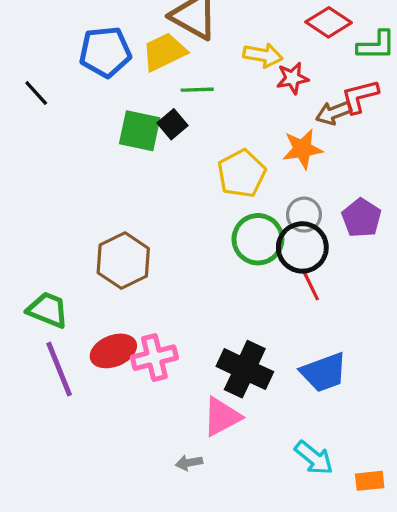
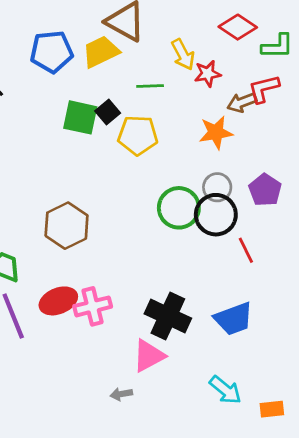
yellow arrow: (263, 55) -> (183, 54), turned 52
green line: (197, 90) -> (150, 86), moved
yellow pentagon: (242, 173) -> (138, 135), moved, turned 30
red line: (311, 285) -> (246, 250), moved

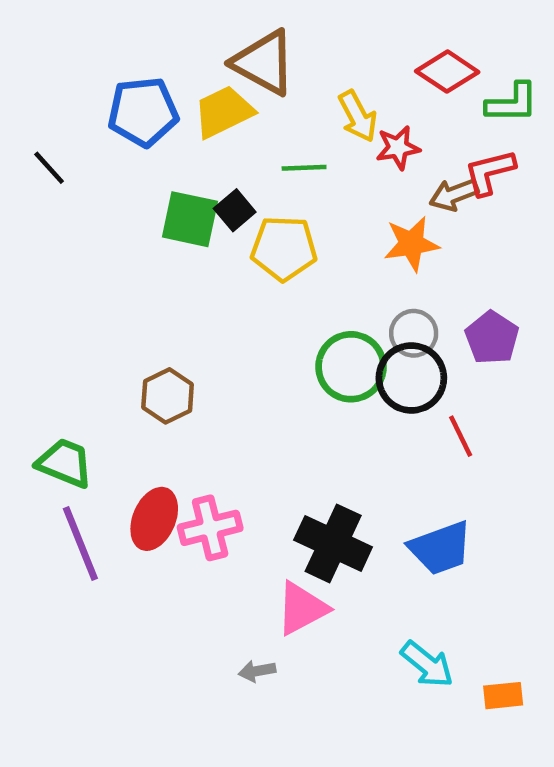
brown hexagon: (67, 226) -> (168, 396), size x0.7
red ellipse: (58, 301) -> (154, 519), turned -45

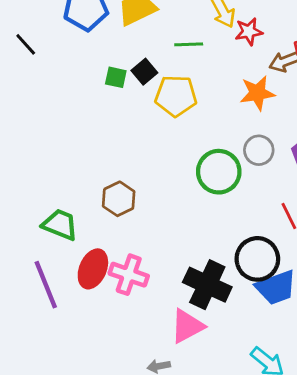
green square: (190, 219) -> (116, 77), size x0.6
black circle: (411, 378) -> (257, 259), moved
brown hexagon: (168, 396) -> (119, 199), moved
green trapezoid: (65, 463) -> (60, 225), moved
pink cross: (210, 528) -> (129, 275), turned 33

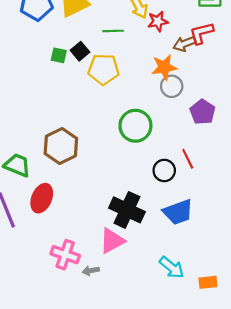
gray circle: (259, 150) -> (172, 86), moved
brown hexagon: (119, 199) -> (61, 146), size x1.4
black circle: (257, 259) -> (164, 170), moved, size x0.7
pink cross: (129, 275) -> (65, 255), moved

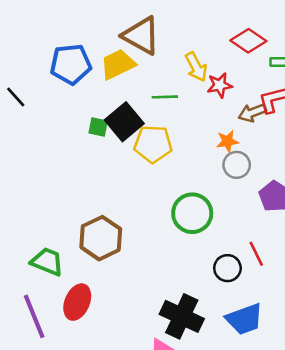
black square: (80, 51) -> (124, 122), size x1.6
orange star: (164, 67) -> (227, 141), size x0.7

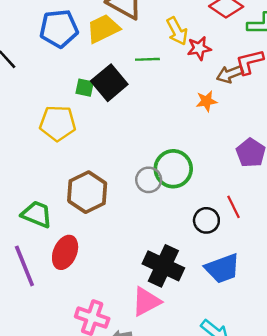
yellow pentagon: (153, 144) -> (58, 123), moved
gray circle: (237, 165) -> (149, 180), moved

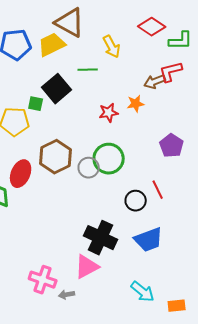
red star: (199, 48) -> (109, 113), moved
green square: (85, 88) -> (36, 104), moved
brown hexagon: (87, 192) -> (56, 157), moved
red ellipse: (65, 252) -> (21, 174), moved

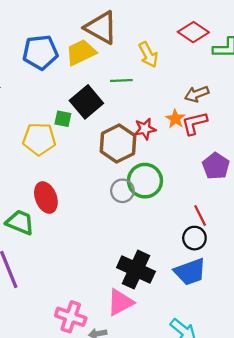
red L-shape: (171, 72) -> (194, 123), moved
orange star: (136, 104) -> (175, 119), turned -30
brown hexagon: (56, 157) -> (118, 144), moved
red ellipse: (21, 174) -> (46, 198), turned -44
black circle: (136, 201) -> (194, 238), moved

